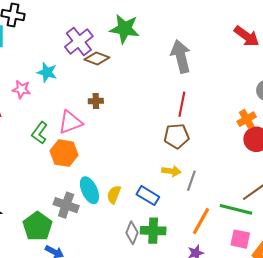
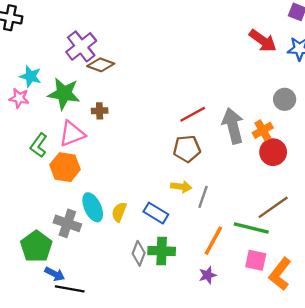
green star: (125, 29) -> (64, 94), moved
gray arrow: (181, 56) -> (233, 126), moved
cyan star: (47, 72) -> (31, 76), moved
red line: (182, 104) -> (193, 114), turned 50

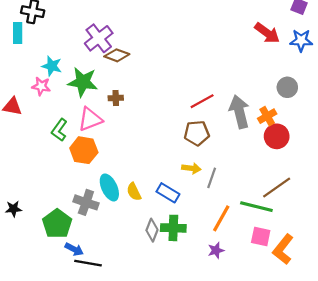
yellow semicircle: (119, 212) -> (134, 192), turned -48

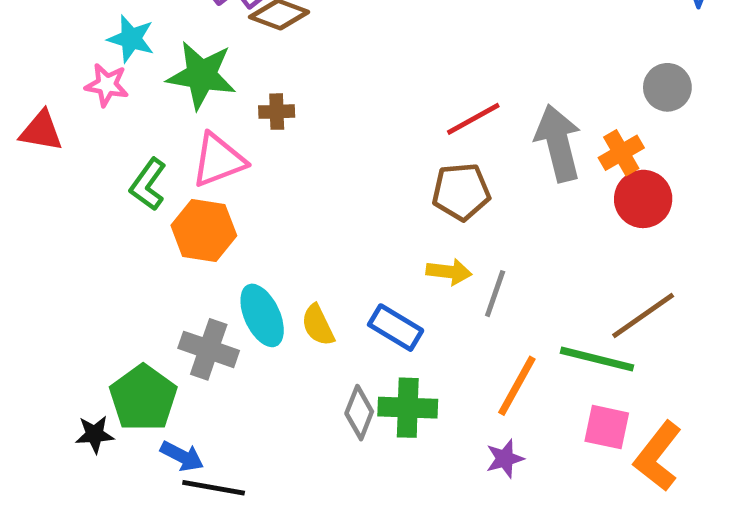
black star: (13, 209) -> (95, 434), moved

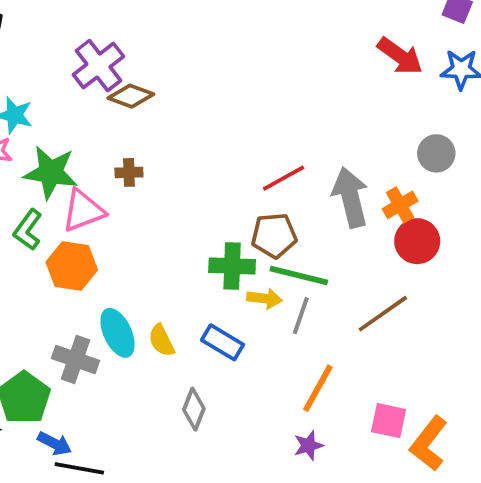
green star: (201, 75) -> (51, 172), moved
brown line: (643, 315) -> (383, 314), moved
green line: (597, 359) -> (299, 276), moved
green cross: (408, 408) -> (232, 266), moved

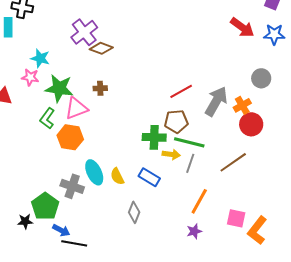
gray arrow: (350, 197) -> (216, 101), turned 44

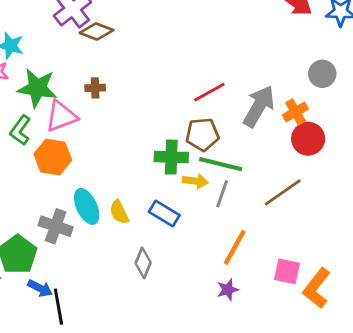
black line: (74, 243) -> (58, 307), turned 70

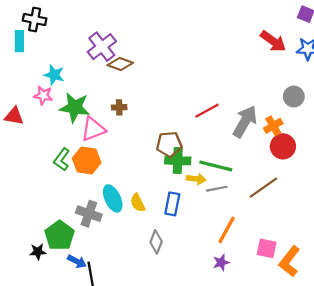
green L-shape: (20, 130) -> (62, 159), moved
brown pentagon: (202, 134) -> (169, 144), moved
gray line: (222, 194) -> (217, 189), turned 60
blue rectangle: (164, 213) -> (172, 204), turned 70

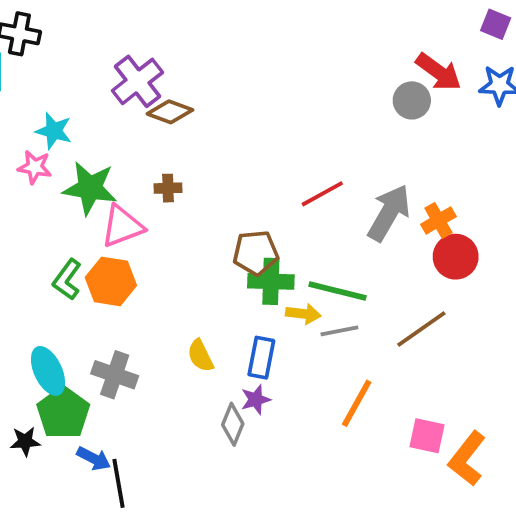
gray circle: (294, 97) -> (412, 100), moved
cyan ellipse: (113, 198) -> (48, 371), moved
purple star: (221, 262) -> (256, 400), moved

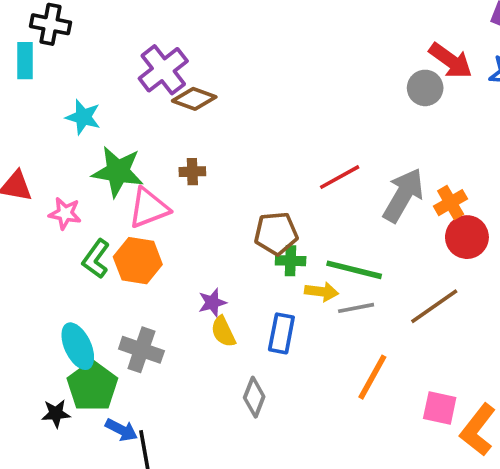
pink star: (35, 167) -> (65, 213), moved
green cross: (271, 281) -> (291, 261), size x0.7
purple star: (256, 400) -> (212, 303), moved

